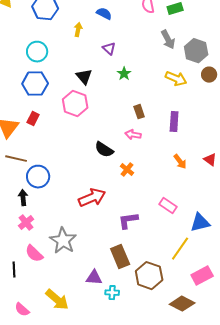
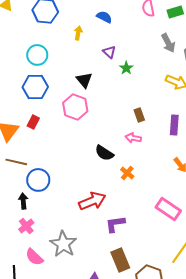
green star: (124, 74) -> (126, 68), moved
pink rectangle: (168, 206) -> (168, 209), size x1.4
purple L-shape: (128, 221) -> (115, 224), moved

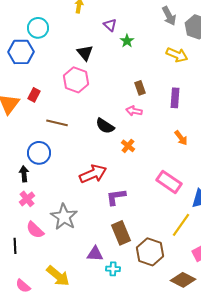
blue hexagon: (35, 87) -> (21, 52), moved
brown line: (16, 162) -> (57, 123), moved

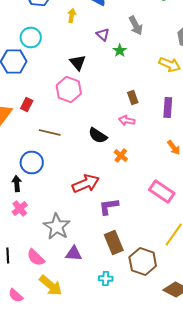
gray arrow: (169, 16) -> (136, 26), moved
pink semicircle: (35, 230) -> (36, 258), moved
purple triangle: (95, 254) -> (74, 254), moved

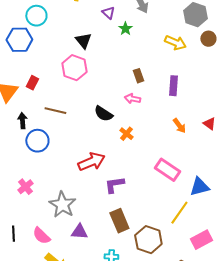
black arrow: (17, 184) -> (22, 121), moved

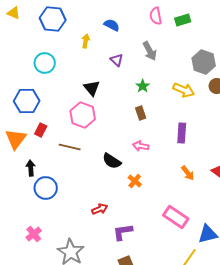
green star: (125, 29) -> (143, 86), moved
blue hexagon: (19, 40) -> (27, 101), moved
brown rectangle: (138, 76) -> (141, 113), moved
brown line: (55, 111) -> (70, 147), moved
red arrow: (91, 162) -> (100, 209), size x0.6

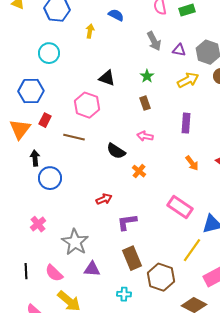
purple triangle: (117, 60) -> (179, 50), moved, turned -32
black triangle: (92, 88) -> (107, 78), moved, turned -30
yellow arrow: (184, 90) -> (188, 80), turned -50

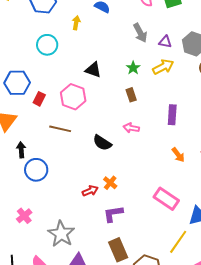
cyan circle: (49, 53) -> (47, 45), moved
yellow arrow: (188, 80) -> (163, 67), moved
red rectangle: (45, 120) -> (39, 99), moved
orange cross: (139, 171) -> (110, 183), moved

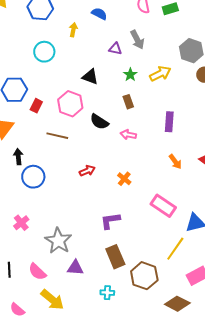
purple triangle: (165, 42) -> (115, 49), moved
black semicircle: (102, 143) -> (99, 122), moved
orange cross: (110, 183) -> (124, 179), moved
red arrow: (90, 191) -> (87, 171), moved

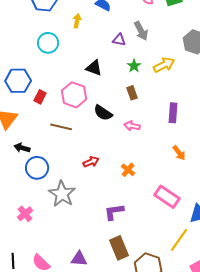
black arrow: (18, 157) -> (22, 148), turned -70
gray star: (58, 241) -> (62, 194), moved

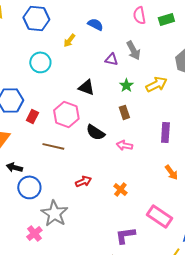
yellow arrow: (77, 21) -> (69, 40), turned -152
purple L-shape: (114, 212) -> (125, 235), moved
pink cross: (25, 214) -> (34, 233), moved

